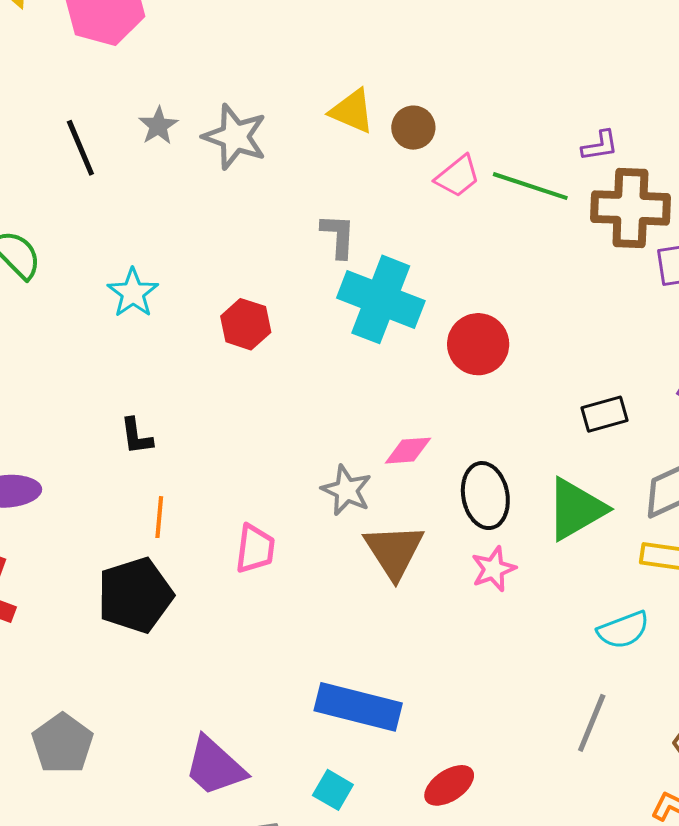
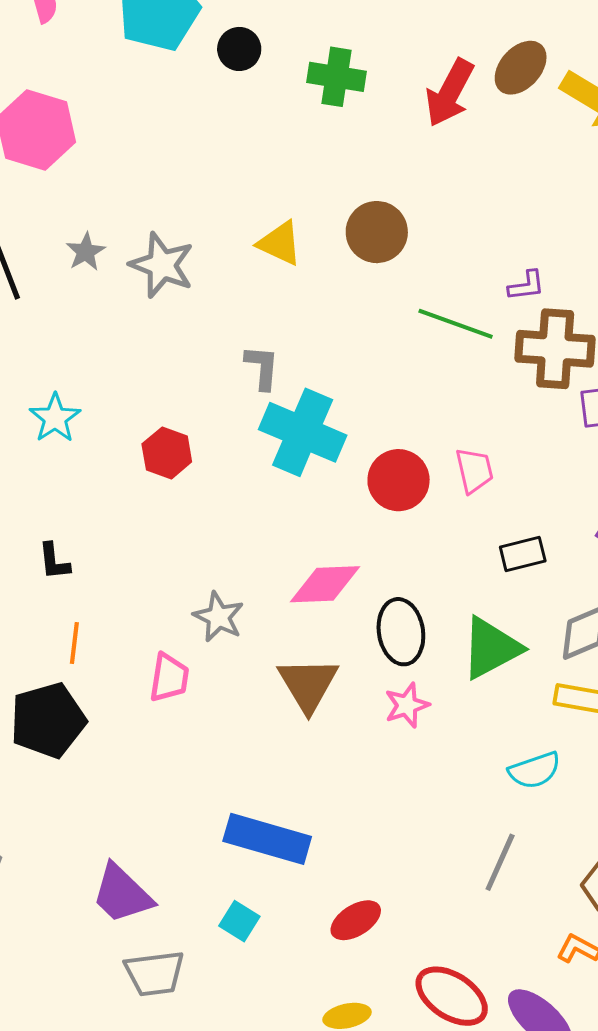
brown circle: (413, 128) -> (377, 232), moved, size x1.4
pink trapezoid: (458, 176) -> (474, 470), moved, turned -66
pink diamond: (408, 451) -> (325, 584), size x1.5
gray star: (346, 490) -> (219, 617), moved

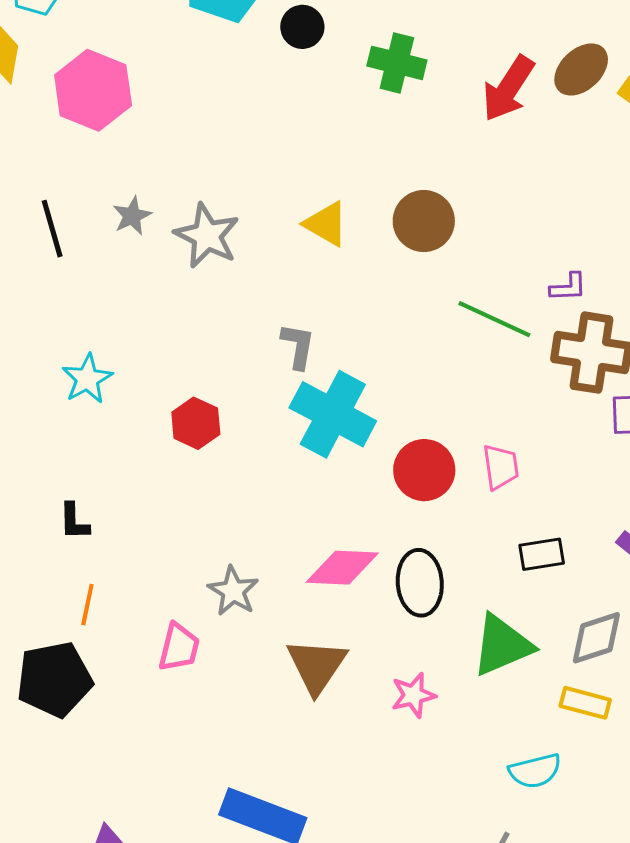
black ellipse: (401, 632) -> (420, 583), moved

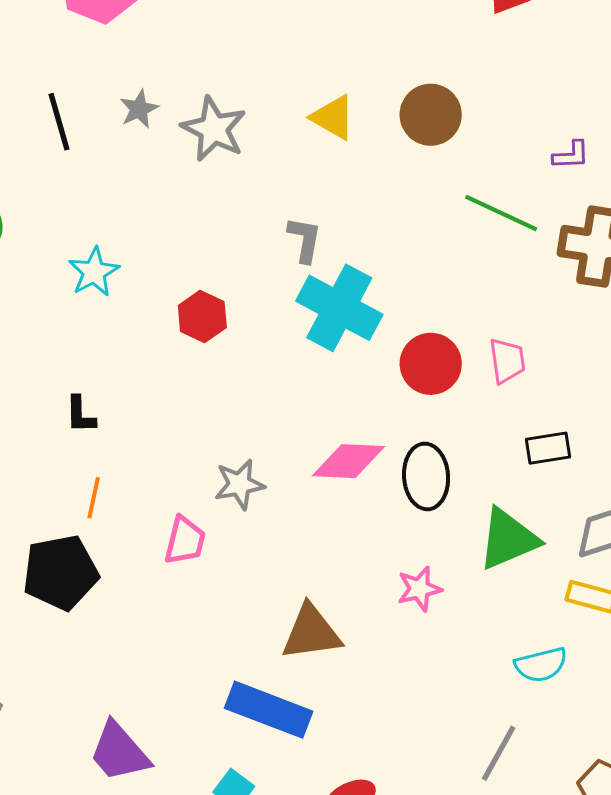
purple L-shape: (568, 287) -> (571, 155), moved
gray star: (233, 591) -> (239, 484), turned 30
brown triangle: (317, 666) -> (311, 632), moved, turned 48

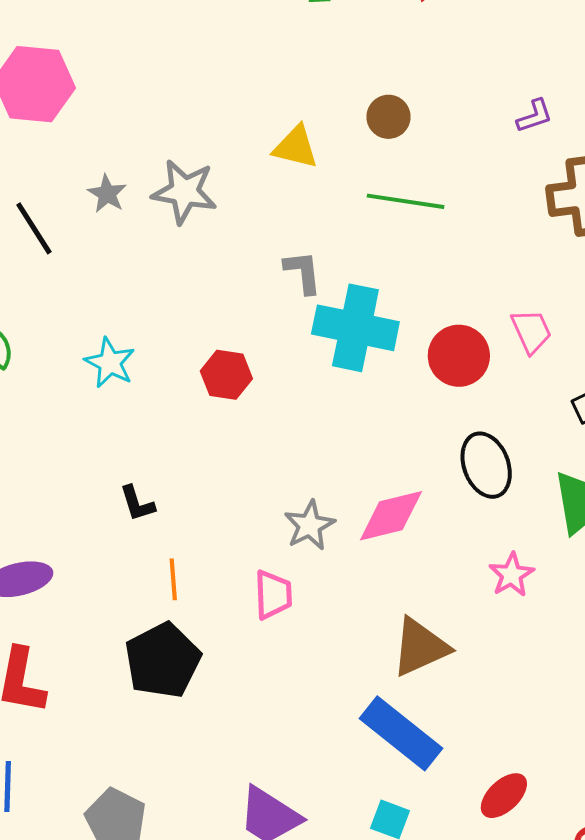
brown circle: (431, 115) -> (388, 117), size x0.7
green line: (501, 213) -> (406, 201), moved
pink diamond: (348, 461) -> (391, 516), moved
blue rectangle: (269, 710) -> (401, 733), turned 34

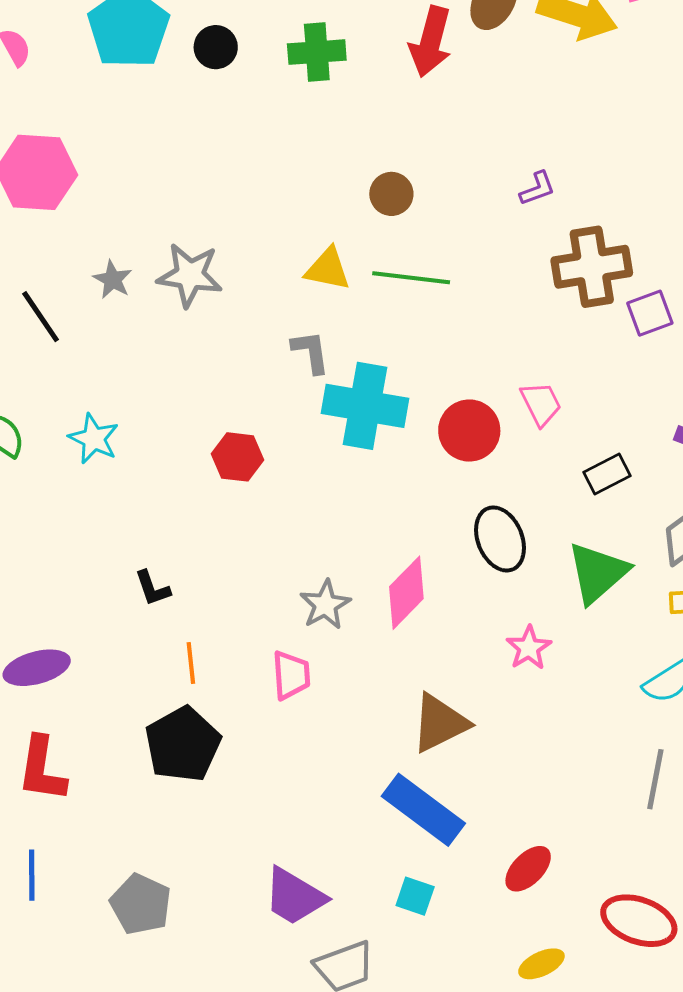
yellow triangle: (296, 147) -> (328, 269), moved
cyan star: (110, 363) -> (94, 439), moved
pink diamond: (391, 516) -> (406, 593), turned -30

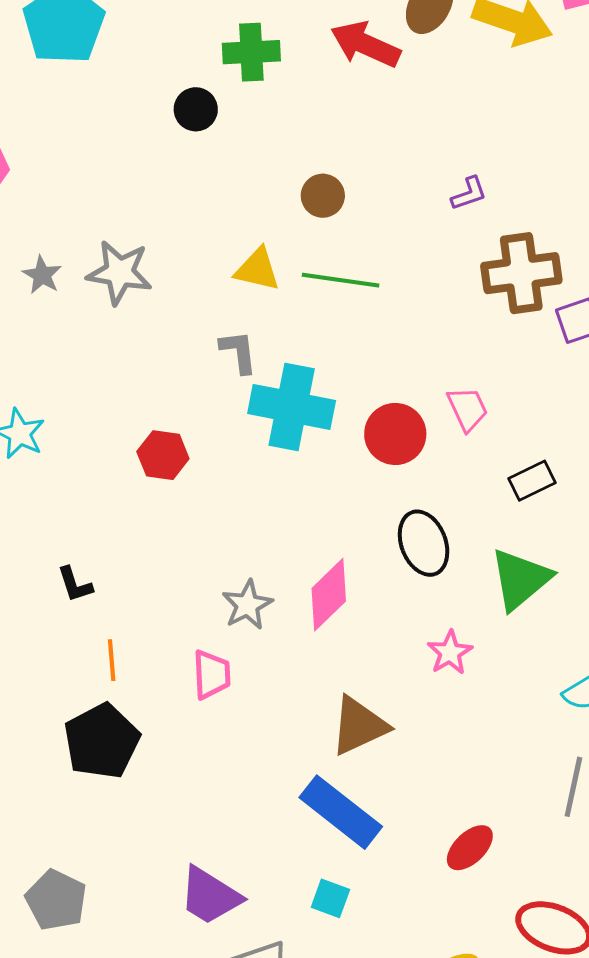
red arrow: (431, 42) -> (365, 44), turned 98
black circle: (216, 47) -> (196, 109), moved
red ellipse: (528, 869) -> (470, 848), moved

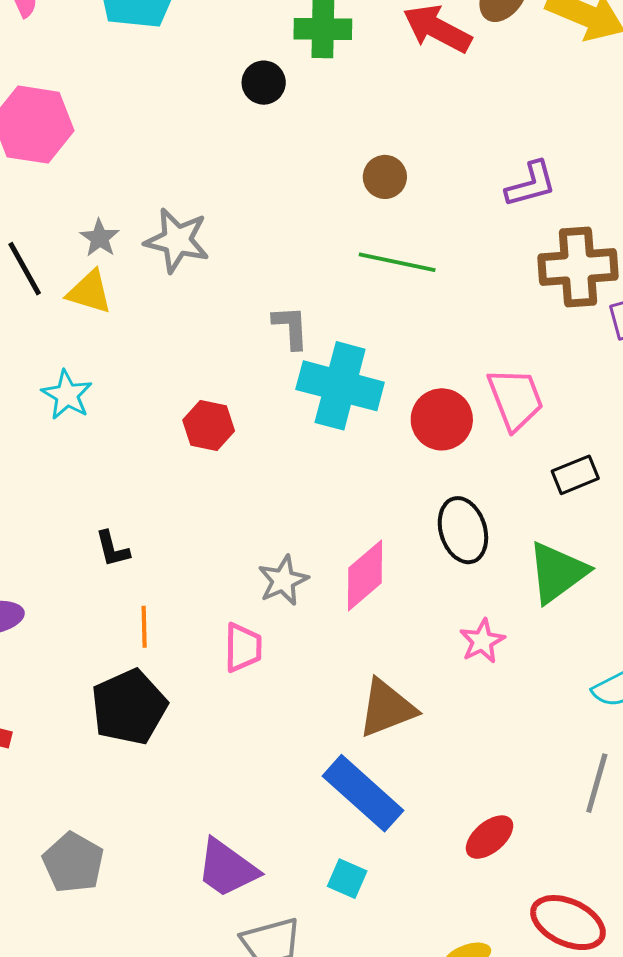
purple L-shape: (469, 194) -> (531, 184), size x1.4
yellow triangle: (257, 269) -> (90, 292), moved
pink trapezoid: (467, 409) -> (515, 399), size x1.4

